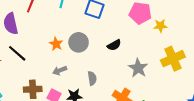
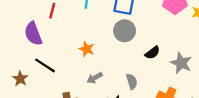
gray circle: (79, 42) -> (125, 31), moved
black semicircle: (114, 45) -> (152, 53), moved

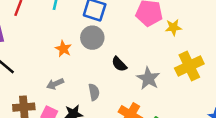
orange star: (87, 49) -> (63, 49), moved
black semicircle: (152, 53) -> (119, 64), turned 77

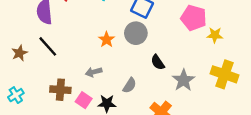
yellow cross: (189, 66) -> (225, 74), turned 36
gray semicircle: (94, 92) -> (130, 85), turned 35

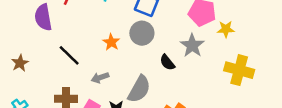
black line: (48, 46) -> (69, 55), moved
gray star: (183, 80) -> (192, 45), moved
gray semicircle: (130, 85) -> (139, 89), size x1.6

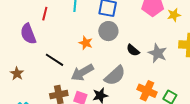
gray star: (192, 45) -> (157, 53), moved
gray arrow: (100, 78) -> (82, 73), size x1.6
gray semicircle: (139, 89) -> (115, 76), turned 30

